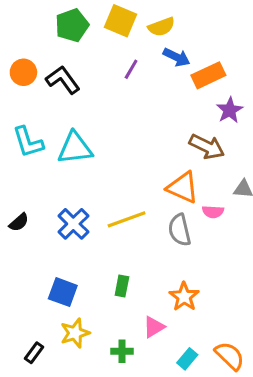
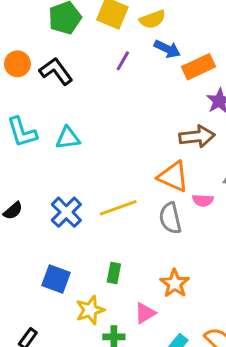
brown arrow: (207, 147) -> (197, 137), turned -32
cyan triangle: (75, 148) -> (68, 138), size x0.7
yellow star: (75, 333) -> (90, 310), moved

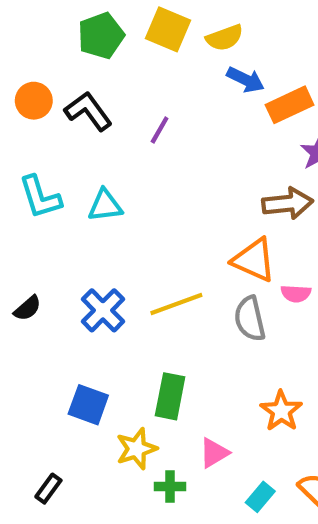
purple line: (123, 61) -> (160, 130), moved
green rectangle: (114, 273) -> (170, 396), size x1.5
orange star: (175, 283) -> (281, 411), moved

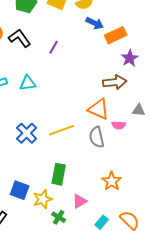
blue square: (88, 405) -> (20, 190), moved
green cross: (170, 486) -> (59, 217), turned 32

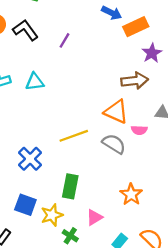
blue cross: (27, 133) -> (30, 159), moved
gray semicircle: (97, 137) -> (114, 144), turned 135

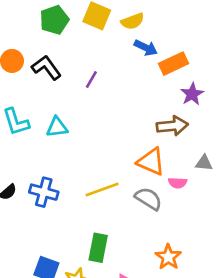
blue cross: (30, 159) -> (44, 192), moved, turned -30

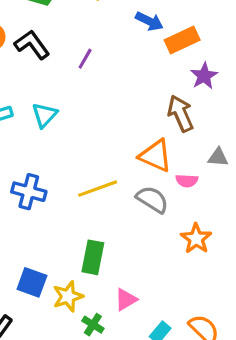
brown arrow: (172, 126) -> (181, 113), turned -108
cyan triangle: (57, 127) -> (44, 115), turned -40
orange star: (168, 257) -> (196, 239), moved

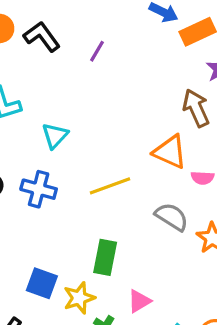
cyan triangle: (44, 115) -> (55, 136), moved
gray semicircle: (152, 199) -> (172, 217), moved

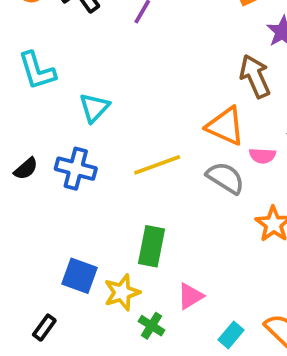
gray semicircle: (172, 217) -> (225, 178), moved

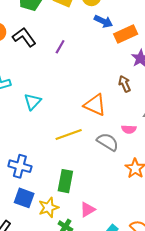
brown arrow: (255, 76) -> (125, 84), size x0.7
orange triangle: (225, 126) -> (95, 105), moved
blue cross: (76, 169) -> (20, 166), moved

